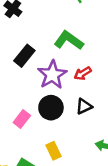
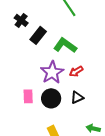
black rectangle: (24, 56) -> (38, 35), moved
pink rectangle: (22, 119) -> (28, 96), moved, turned -40

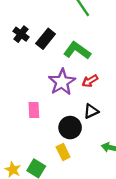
black cross: (21, 20) -> (21, 34), moved
black circle: (51, 98) -> (70, 128), moved

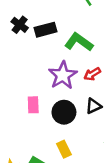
black rectangle: (46, 39) -> (45, 30), turned 36
black circle: (70, 128) -> (64, 112), moved

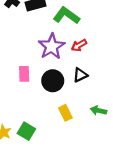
yellow rectangle: (64, 149) -> (65, 113), moved

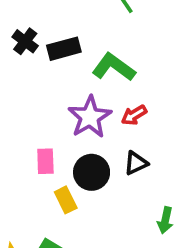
green arrow: (98, 111) -> (165, 220), turned -91
yellow rectangle: (65, 113) -> (66, 200), moved

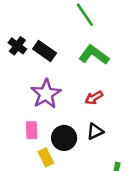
black rectangle: (64, 49) -> (45, 51), turned 50
green L-shape: (114, 67) -> (94, 55), moved
purple star: (90, 117) -> (46, 94), moved

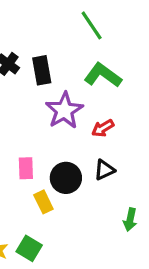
black rectangle: (45, 51) -> (42, 70), turned 45
purple star: (46, 94) -> (64, 110), moved

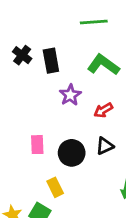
green line: (92, 25) -> (94, 22), turned -60
purple star: (64, 110) -> (70, 95), size x0.7
yellow rectangle: (43, 202) -> (55, 187), moved

